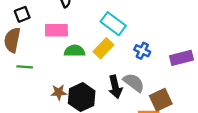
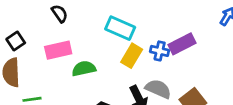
yellow rectangle: (103, 48) -> (132, 56), moved
purple rectangle: (181, 58) -> (182, 44), moved

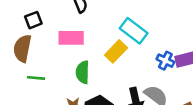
yellow rectangle: (132, 56) -> (116, 51), moved
green semicircle: (84, 69) -> (83, 72), moved, turned -90

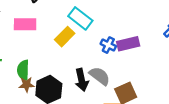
green semicircle: (83, 72) -> (23, 70), moved

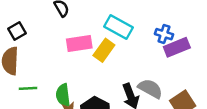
pink rectangle: (25, 24) -> (79, 43), moved
blue cross: (108, 45) -> (164, 34), moved

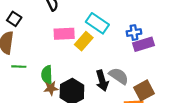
black square: (17, 31) -> (14, 19), turned -32
blue cross: (164, 34) -> (134, 33), turned -32

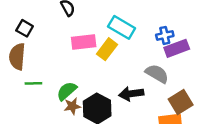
green semicircle: (47, 75) -> (67, 91), turned 54
gray semicircle: (119, 76) -> (157, 74), moved
black arrow: (102, 81) -> (131, 94), turned 102

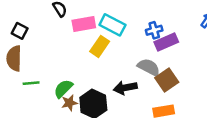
pink rectangle: (84, 42) -> (84, 24), moved
brown square: (181, 102) -> (167, 80), moved

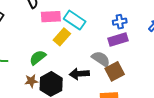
blue cross: (154, 30) -> (120, 22), moved
green semicircle: (63, 89) -> (38, 57), moved

